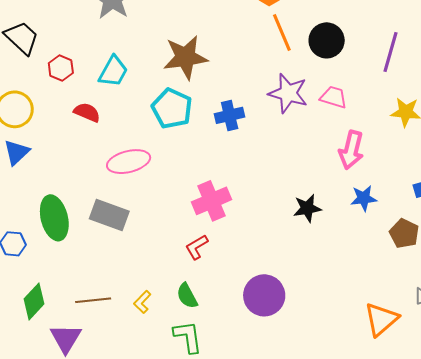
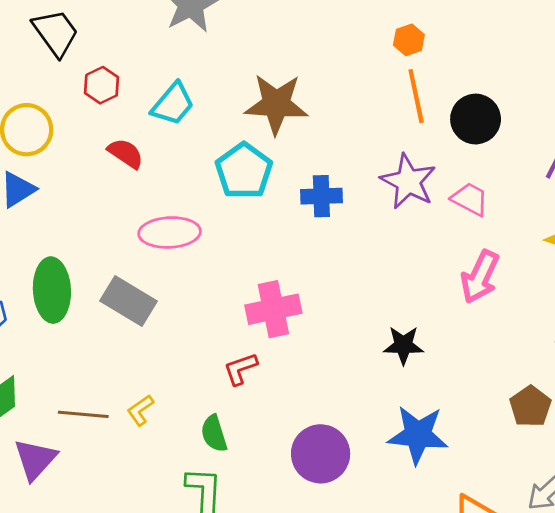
blue star: (364, 198) -> (418, 435), moved, size x1.6
yellow L-shape: (142, 302) -> (140, 410), moved

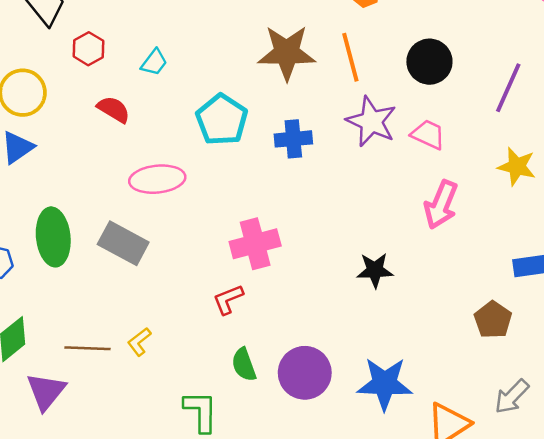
orange line: (416, 96) -> (350, 57), moved
cyan trapezoid: (173, 104) -> (154, 62), size x0.7
brown star: (276, 104) -> (287, 53), moved
green semicircle: (214, 433) -> (244, 365), moved
blue star: (418, 435) -> (385, 384), moved

